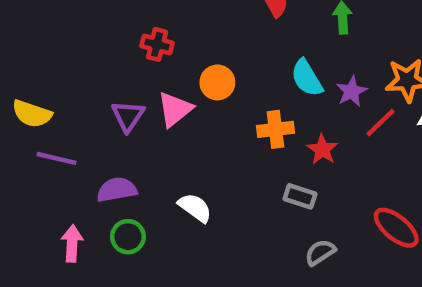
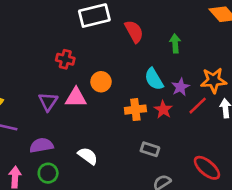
pink triangle: (175, 109) -> (76, 98), turned 40
red star: (322, 149) -> (163, 110), moved

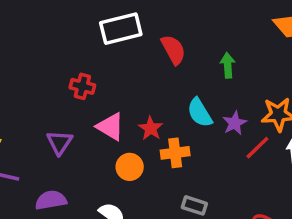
orange circle: (101, 82) -> (130, 167), moved
pink triangle: (76, 98) -> (110, 127), moved, turned 30
red star: (163, 110) -> (151, 128), moved

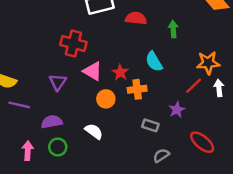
red semicircle: (173, 50) -> (136, 18), turned -55
red cross: (82, 86) -> (73, 44), size x1.5
purple star: (235, 123) -> (177, 110), moved

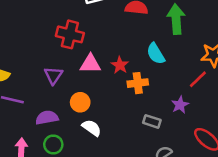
green arrow: (173, 29) -> (176, 19), size x1.6
pink triangle: (93, 71) -> (90, 64), turned -30
orange circle: (106, 99) -> (80, 102), moved

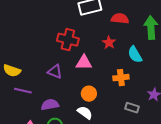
red star: (120, 65) -> (109, 43), moved
purple triangle: (53, 75) -> (55, 72), turned -42
orange circle: (80, 102) -> (89, 94), moved

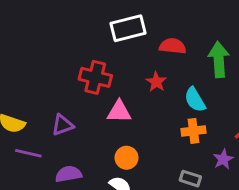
purple triangle: (55, 72) -> (63, 125), moved, turned -42
orange cross: (121, 78) -> (193, 131), moved

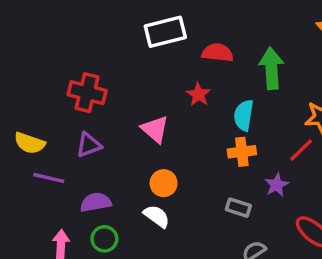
red cross: (95, 77) -> (87, 93), moved
cyan semicircle: (195, 100) -> (244, 115), turned 40
pink triangle: (119, 112) -> (155, 129), turned 40

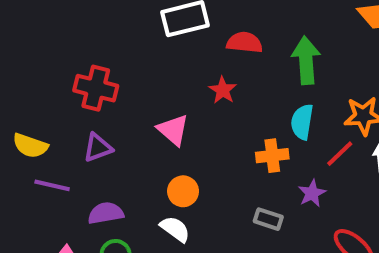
cyan semicircle: (244, 115) -> (302, 122), moved

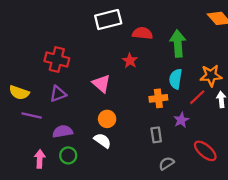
gray rectangle: (268, 219) -> (156, 135), turned 63

